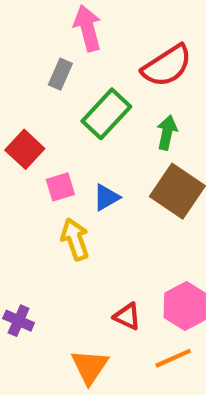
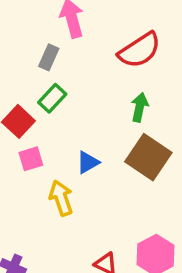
green rectangle: (106, 114) -> (52, 98), moved, size x0.7
pink square: (60, 187) -> (31, 159), moved

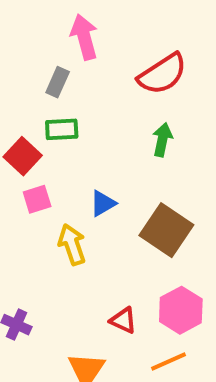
green rectangle: (52, 98) -> (62, 129), turned 44
brown square: (148, 157) -> (166, 230), moved

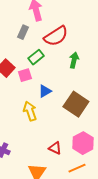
red semicircle: (162, 74) -> (56, 36), moved
green rectangle: (62, 129) -> (36, 57), moved, turned -35
pink square: (37, 199) -> (25, 75), moved

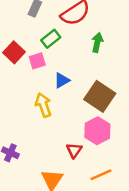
pink hexagon: (83, 143) -> (97, 131), moved
red triangle: (55, 148) -> (74, 150), turned 40

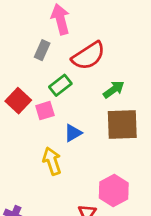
green arrow: (97, 42) -> (114, 89), turned 42
brown square: (100, 96) -> (122, 125), moved, turned -36

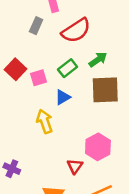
green rectangle: (60, 85) -> (68, 68), moved

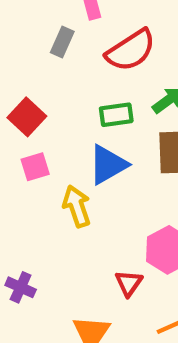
green rectangle: (68, 68) -> (116, 115), turned 30
pink square: (39, 78) -> (35, 167), moved
blue triangle: (63, 97) -> (108, 165), size x1.5

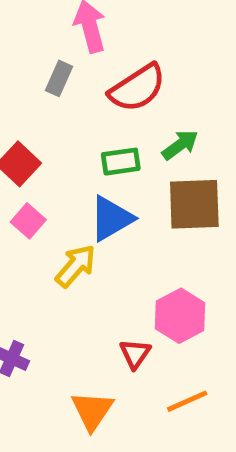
pink square: (35, 167) -> (28, 221), turned -32
yellow arrow: (77, 206) -> (76, 266), turned 60

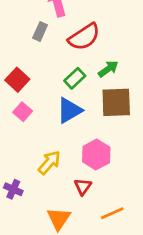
green rectangle: (121, 162) -> (75, 78), turned -35
yellow arrow: (76, 266) -> (49, 163), moved
pink hexagon: (180, 316) -> (96, 155), moved

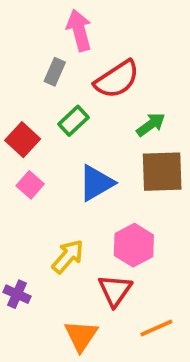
green rectangle: (75, 78) -> (74, 121), moved
red triangle: (83, 187) -> (115, 290), size x1.4

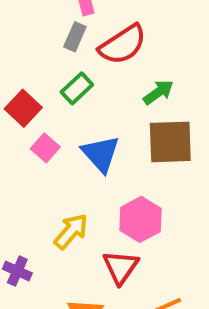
gray rectangle: (55, 72) -> (75, 37), moved
blue triangle: (96, 183) -> (101, 154), turned -42
pink square: (30, 185) -> (45, 148), moved

